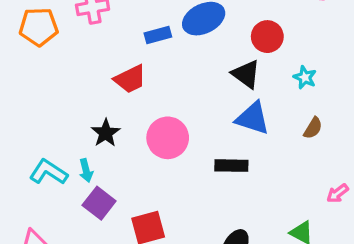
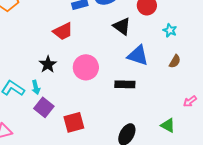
black triangle: (246, 74) -> (122, 26), moved

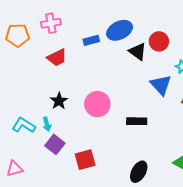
black triangle: (122, 26) -> (138, 52), moved
red trapezoid: (63, 31) -> (57, 58), moved
blue triangle: (138, 55) -> (161, 85), moved, turned 30

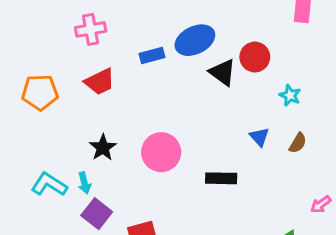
orange pentagon: (18, 35) -> (40, 92), moved
blue triangle: (161, 85) -> (259, 137), moved, size x0.6

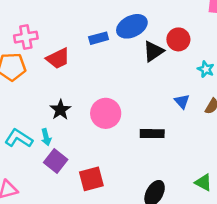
pink cross: (91, 29) -> (26, 37), moved
black triangle: (223, 72) -> (153, 51), turned 50

